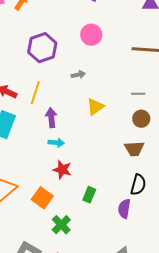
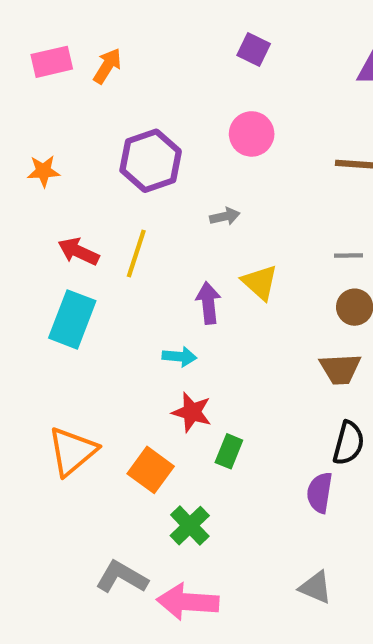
yellow triangle: (95, 107) -> (260, 282), turned -42
purple arrow: (51, 118) -> (208, 303), moved
green rectangle: (89, 195) -> (229, 451), moved

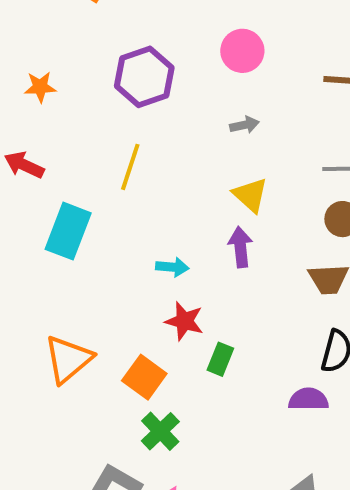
gray arrow: (225, 216) -> (244, 125), moved
red arrow: (78, 251) -> (24, 165), moved
purple arrow: (208, 303) -> (240, 247), moved
purple semicircle: (320, 493) -> (308, 399), turned 81
green cross: (190, 526) -> (160, 431), moved

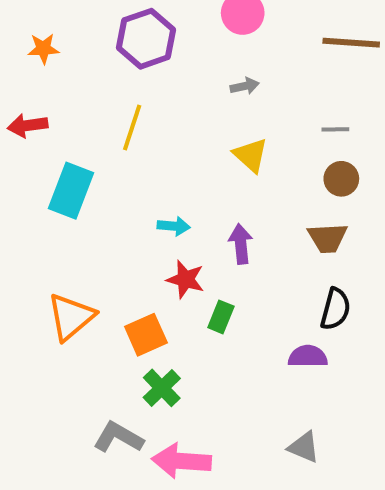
red arrow: (24, 165) -> (28, 126), turned -33
purple arrow: (240, 247) -> (241, 244), moved
orange square: (144, 377) -> (146, 335), turned 30

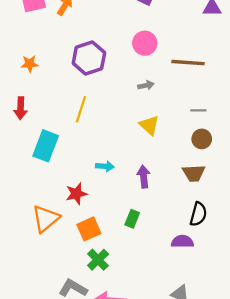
brown line: (351, 43) -> (188, 63), moved
red arrow: (28, 126) -> (21, 108), turned -80
red star: (185, 279) -> (76, 194), moved, turned -30

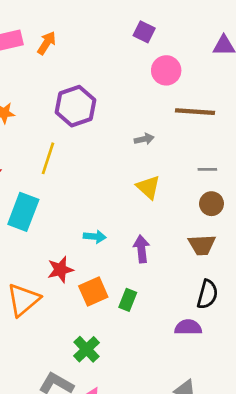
pink circle: (145, 43) -> (166, 70), moved
yellow line: (81, 109) -> (48, 158), moved
orange square: (89, 229) -> (93, 292), moved

